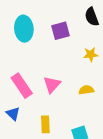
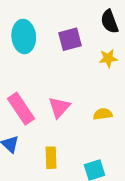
yellow star: (91, 54) -> (108, 58), moved

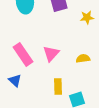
yellow rectangle: (51, 158) -> (58, 86), moved

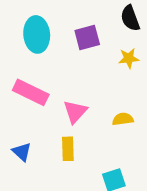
pink rectangle: (23, 54) -> (31, 92), moved, turned -30
yellow rectangle: (58, 86) -> (68, 149), moved

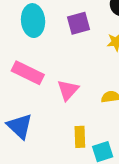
yellow rectangle: (68, 149) -> (80, 137), moved
blue triangle: (22, 152) -> (20, 126), size x1.5

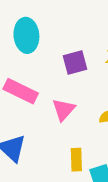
purple square: (79, 23) -> (75, 62), moved

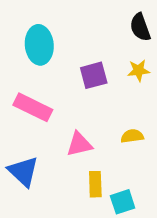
pink triangle: (64, 110) -> (79, 144), moved, turned 35

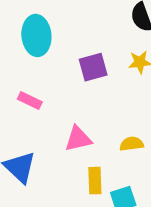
pink rectangle: (33, 107) -> (30, 100), size x0.6
yellow semicircle: (132, 136) -> (132, 144), moved

